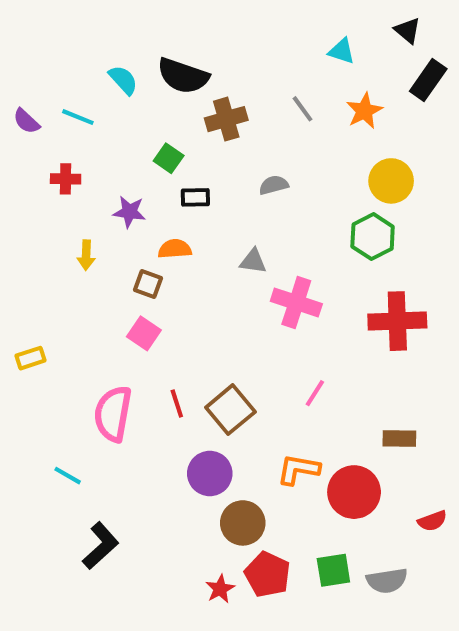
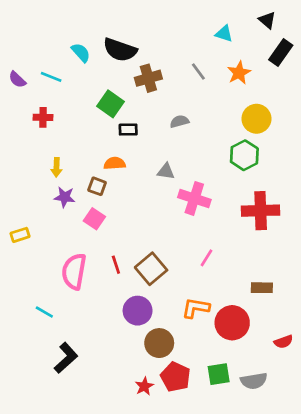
green square: (169, 158) -> (111, 104), size x1.4
purple star: (129, 212) -> (65, 197), moved

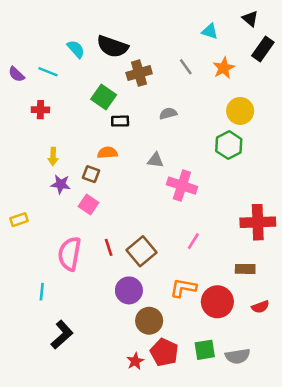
red cross: (261, 211) -> (258, 222), moved
cyan line: (44, 312) -> (42, 292), turned 66
red semicircle: (283, 342) -> (260, 307), moved

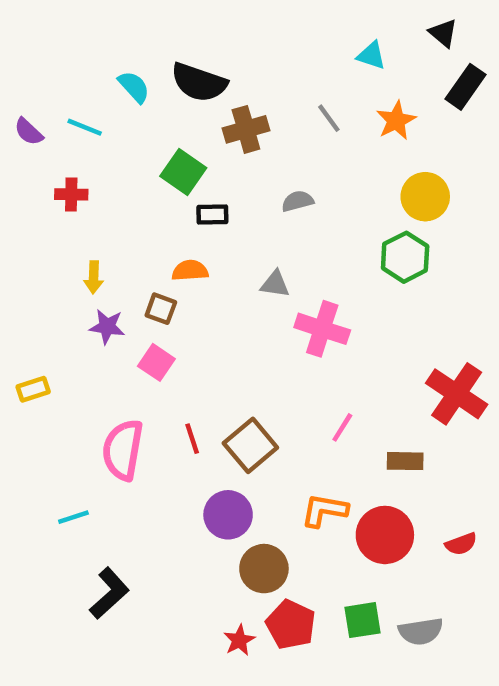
red cross: (258, 222) -> (457, 394), turned 36
brown rectangle: (245, 269) -> (405, 461), moved
cyan line: (42, 292) -> (73, 517), turned 66

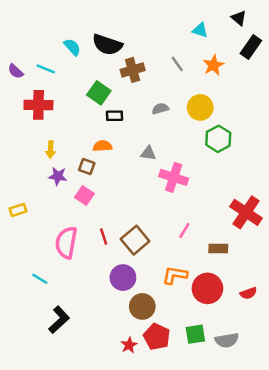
red cross: (71, 194) -> (38, 105), size x1.6
yellow circle: (425, 197) -> (200, 107), moved
cyan line: (73, 517) -> (40, 279), turned 49

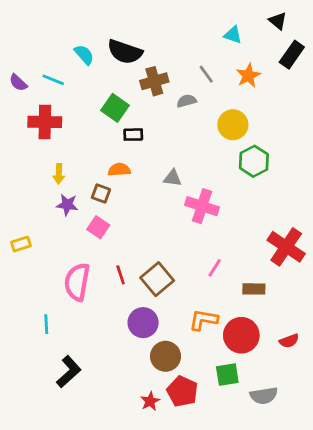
gray semicircle: (160, 109) -> (187, 101), moved
cyan line: (40, 279) -> (46, 324), turned 56
green square: (195, 334) -> (227, 375), moved

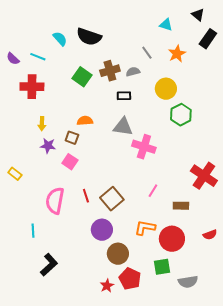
brown cross: (154, 81) -> (110, 71), moved
black rectangle: (133, 135) -> (124, 96), moved
gray triangle: (173, 178) -> (123, 127), size x1.5
yellow rectangle: (21, 244) -> (15, 174), turned 56
red semicircle: (289, 341) -> (210, 235), moved

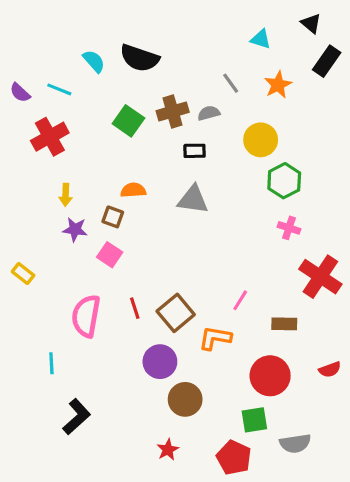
red cross: (32, 87) -> (50, 137), turned -30
pink cross: (144, 147) -> (289, 228), moved, size x0.6
orange L-shape: (145, 228) -> (215, 338), moved
red pentagon: (130, 279) -> (234, 458), moved

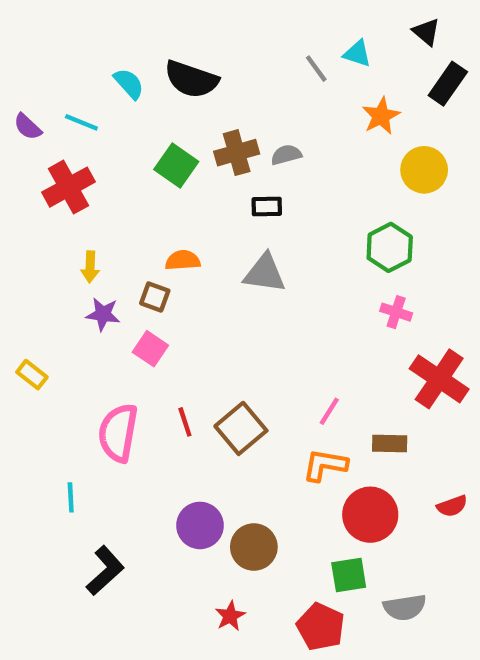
gray line: (231, 83) -> (316, 69), moved
yellow circle: (261, 140) -> (424, 170), moved
orange L-shape: (215, 338) -> (325, 465), moved
purple circle: (160, 362) -> (200, 525), moved

